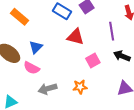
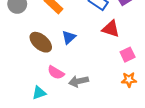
pink semicircle: (32, 68) -> (56, 73), moved
orange star: (80, 87) -> (129, 80), moved

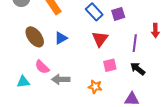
red triangle: (111, 29) -> (100, 39), turned 36
orange star: (129, 80) -> (95, 87), moved

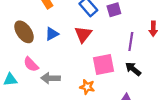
red triangle: (100, 39) -> (83, 34), moved
pink square: (110, 65) -> (103, 64), size x1.5

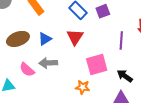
brown ellipse: (24, 32) -> (18, 39), turned -70
black arrow: (133, 69) -> (125, 76), moved
gray arrow: (51, 78) -> (48, 63), moved

